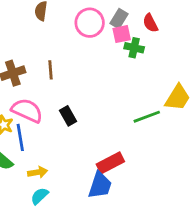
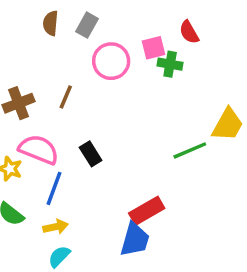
gray rectangle: (119, 19) -> (87, 25), moved
pink circle: (90, 23) -> (111, 61), moved
brown line: (50, 70) -> (66, 97), turned 30
blue line: (20, 137) -> (54, 188), moved, turned 32

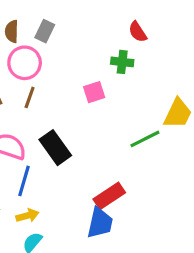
pink square: (154, 48) -> (94, 92), moved
pink circle: (111, 61) -> (25, 63), moved
black rectangle: (91, 154) -> (55, 148), size x1.5

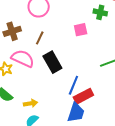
brown line: (30, 97) -> (40, 38), moved
blue line: (24, 181) -> (73, 85), moved

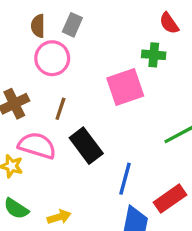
pink square: (81, 30) -> (125, 87), size x1.6
red rectangle: (83, 96) -> (170, 199), moved

